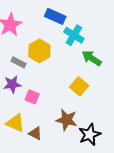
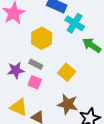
gray rectangle: (19, 62) -> (36, 64), moved
yellow square: (79, 86) -> (67, 72), moved

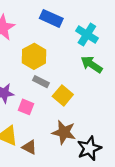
cyan cross: (75, 23) -> (87, 35), moved
gray rectangle: (36, 64) -> (41, 82), moved

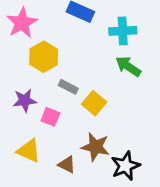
cyan cross: (87, 35) -> (123, 31), turned -35
yellow hexagon: (34, 56) -> (44, 57), moved
brown triangle: (29, 147) -> (67, 164), moved

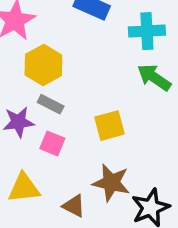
gray rectangle: (68, 87) -> (51, 104), moved
yellow square: (94, 103) -> (109, 126), turned 35
yellow triangle: (29, 151) -> (24, 188), turned -30

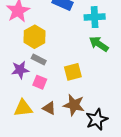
brown triangle: (74, 206) -> (49, 108), moved

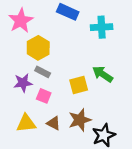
green arrow: (99, 44) -> (103, 74), moved
brown star: (74, 105) -> (80, 120), turned -30

